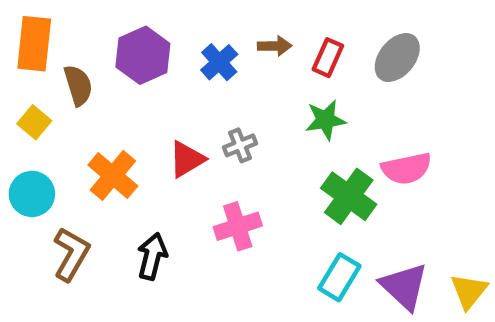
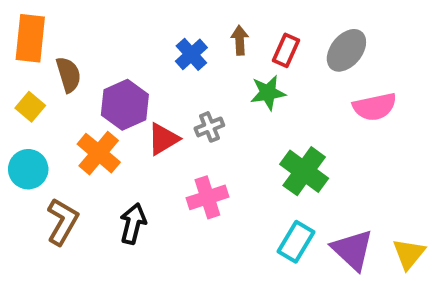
brown arrow: (275, 46) -> (240, 40), turned -92
purple hexagon: (143, 55) -> (125, 105), moved
green star: (326, 120) -> (268, 93), moved
pink semicircle: (406, 169) -> (375, 107), moved

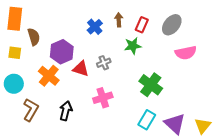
yellow square: (30, 107) -> (15, 53), turned -32
red triangle: (163, 139) -> (81, 69), turned 48

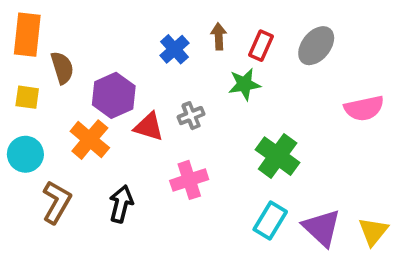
pink semicircle: (186, 53) -> (364, 108), moved

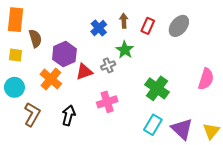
green star: (244, 84) -> (125, 50), moved, turned -30
pink semicircle: (364, 108) -> (206, 79), moved, turned -60
red triangle: (149, 127) -> (84, 72), turned -36

